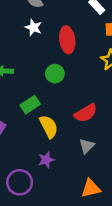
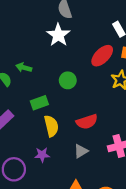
white star: (33, 27) -> (58, 35), size x1.5
red ellipse: (67, 40) -> (102, 56), moved, turned 40

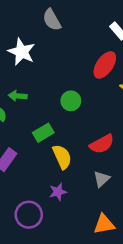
white star: (58, 35) -> (22, 52), moved

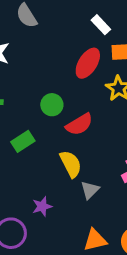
red semicircle: (102, 144) -> (79, 124), moved
yellow semicircle: (62, 157) -> (71, 164), moved

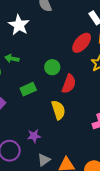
red semicircle: (79, 124) -> (69, 84), turned -48
gray triangle: (90, 190) -> (44, 160), moved

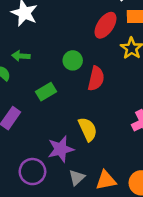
yellow semicircle: (58, 110) -> (88, 129), moved
purple star: (34, 136) -> (61, 149), size x1.5

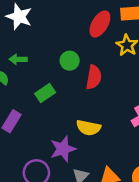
yellow semicircle: (88, 129) -> (88, 128), turned 130

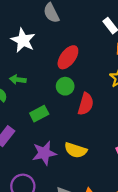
red ellipse: (100, 24) -> (68, 57), moved
purple star: (63, 149) -> (44, 153), moved

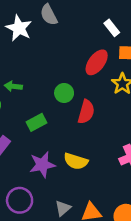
white star: (23, 40) -> (19, 28), moved
red ellipse: (68, 57) -> (97, 62), moved

